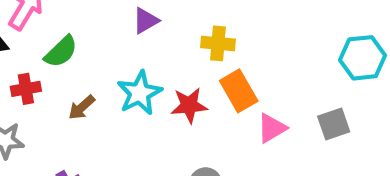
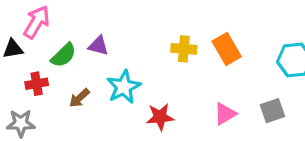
purple triangle: (146, 21) -> (98, 46), moved, turned 45
orange rectangle: (239, 91) -> (227, 49), moved
red star: (189, 105) -> (160, 117), moved

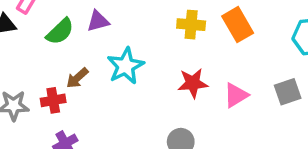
purple triangle: (98, 46) -> (98, 21), turned -30
red cross: (37, 84) -> (53, 100), moved
red star: (160, 117) -> (193, 83), moved

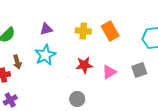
purple triangle: (98, 21) -> (46, 29), moved
brown arrow: (77, 78) -> (17, 62), turned -64

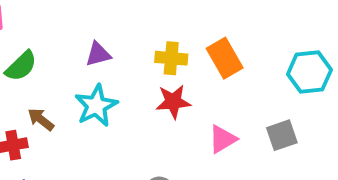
brown arrow: (17, 62) -> (41, 119), turned 144
red star: (84, 65) -> (173, 102), moved

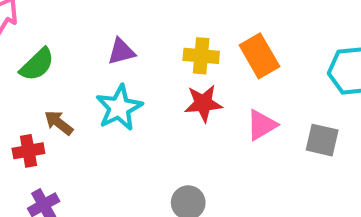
gray square: (282, 135) -> (322, 140), turned 32
pink triangle: (223, 139) -> (262, 125), moved

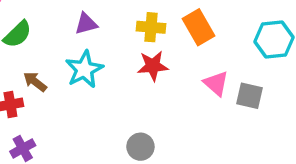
pink triangle: (262, 125) -> (216, 83), moved, turned -48

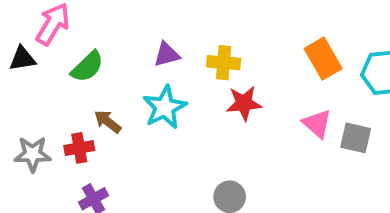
yellow cross: (151, 27) -> (224, 63), moved
orange rectangle: (198, 27) -> (323, 59), moved

